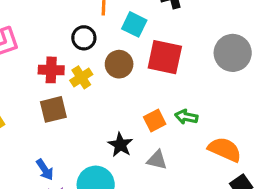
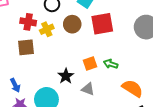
red square: (165, 57) -> (102, 24), turned -30

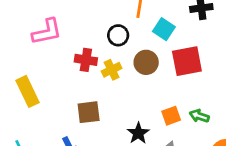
brown square: (26, 47) -> (89, 112), moved

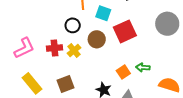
pink L-shape: (47, 32) -> (24, 48), moved
yellow rectangle: (28, 91) -> (32, 83), moved

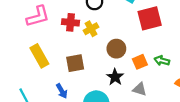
brown circle: (97, 39) -> (116, 49), moved

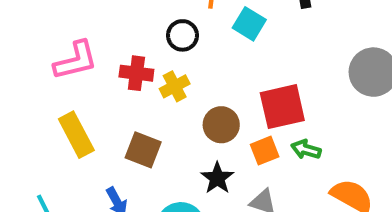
red square: (150, 18) -> (282, 107), moved
brown square: (75, 63) -> (143, 150), turned 30

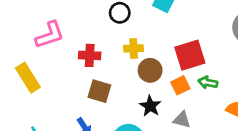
red cross: (136, 73) -> (90, 55), moved
yellow cross: (175, 86) -> (134, 48), moved, turned 30
yellow rectangle: (76, 135) -> (28, 78), moved

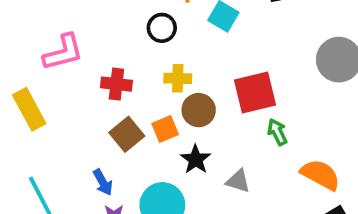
green arrow: (208, 83) -> (277, 132), turned 48
orange square: (180, 85) -> (165, 129), moved
brown square: (99, 91) -> (127, 134), turned 30

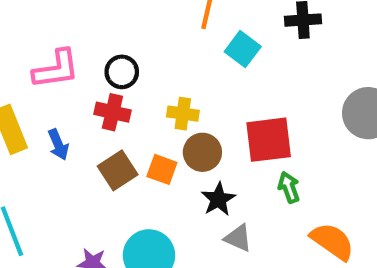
black circle: (162, 28) -> (122, 72), moved
orange square: (165, 129) -> (162, 169), turned 36
black star: (196, 159) -> (218, 199), moved
blue arrow: (103, 182) -> (58, 145), moved

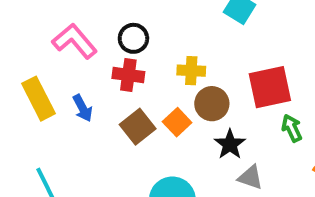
pink L-shape: (56, 69) -> (75, 41), turned -117
orange square: (162, 169) -> (177, 122), turned 32

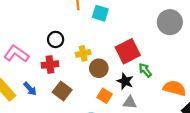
black circle: (133, 38) -> (56, 39), moved
orange square: (177, 122) -> (105, 96), moved
black star: (230, 144) -> (125, 81), moved

